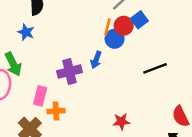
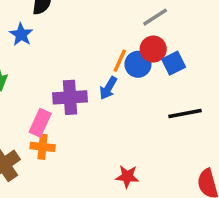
blue square: (139, 20) -> (174, 63), moved
orange line: (108, 27) -> (120, 61), moved
pink rectangle: (40, 96) -> (40, 123), moved

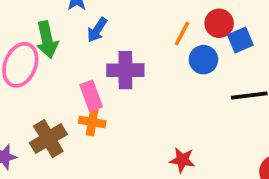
blue circle: (138, 64) -> (203, 60), moved
blue arrow: (108, 88) -> (97, 30), moved
pink rectangle: (40, 123) -> (91, 96), turned -48

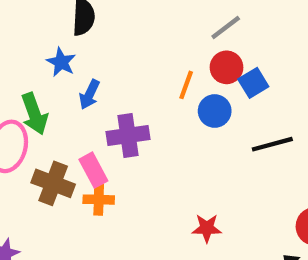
brown cross: (48, 139) -> (53, 183), moved, turned -30

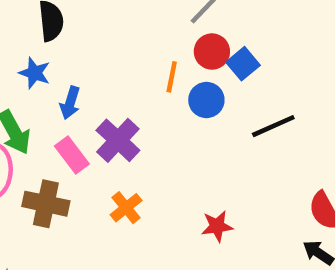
purple cross: (128, 136) -> (118, 140), turned -30
pink rectangle: (93, 170) -> (72, 155), moved
orange cross: (99, 200) -> (126, 208), moved, turned -32

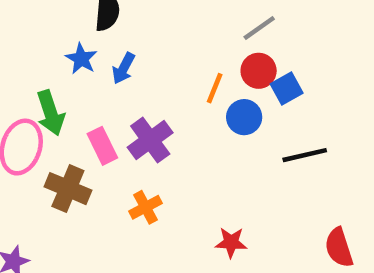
blue arrow: (70, 103) -> (123, 68), moved

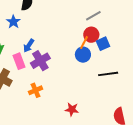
blue arrow: (123, 68) -> (29, 46), moved
orange line: (215, 88) -> (84, 43), moved

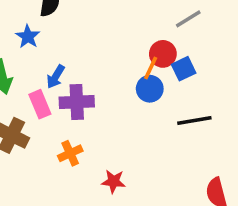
gray line: (93, 16) -> (188, 19), moved
purple cross: (40, 61) -> (77, 102), turned 30
red star: (72, 109) -> (114, 181), moved

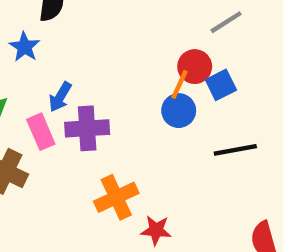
orange cross: (70, 153) -> (116, 197), moved, size x1.4
red star: (114, 181) -> (156, 230), moved

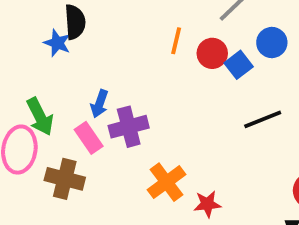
blue star: (24, 47) -> (57, 43), moved
orange line: (180, 84) -> (176, 41), moved
blue circle: (179, 111) -> (272, 43), moved

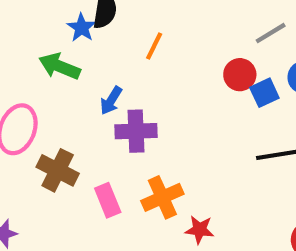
orange line: (176, 41) -> (154, 46), moved
green arrow: (40, 117) -> (60, 66), moved, turned 126
pink rectangle: (89, 138) -> (108, 200), moved

